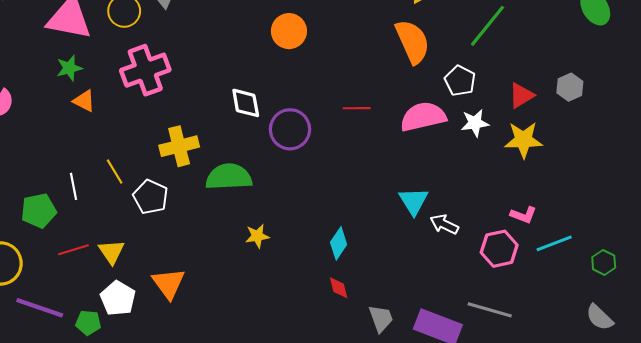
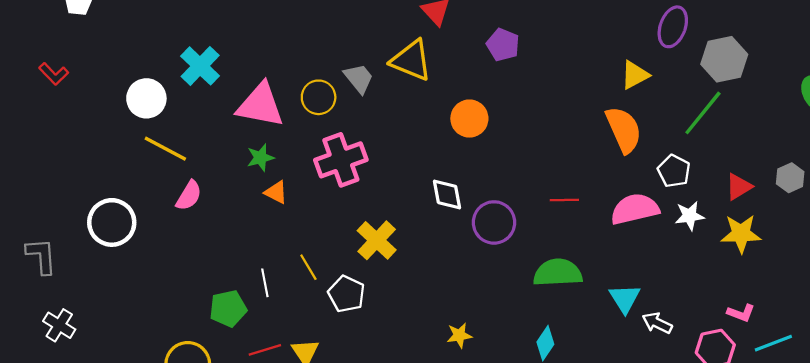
orange circle: (289, 31) -> (469, 119), moved
yellow cross: (179, 146) -> (377, 240), turned -33
green semicircle: (229, 177) -> (558, 273), moved

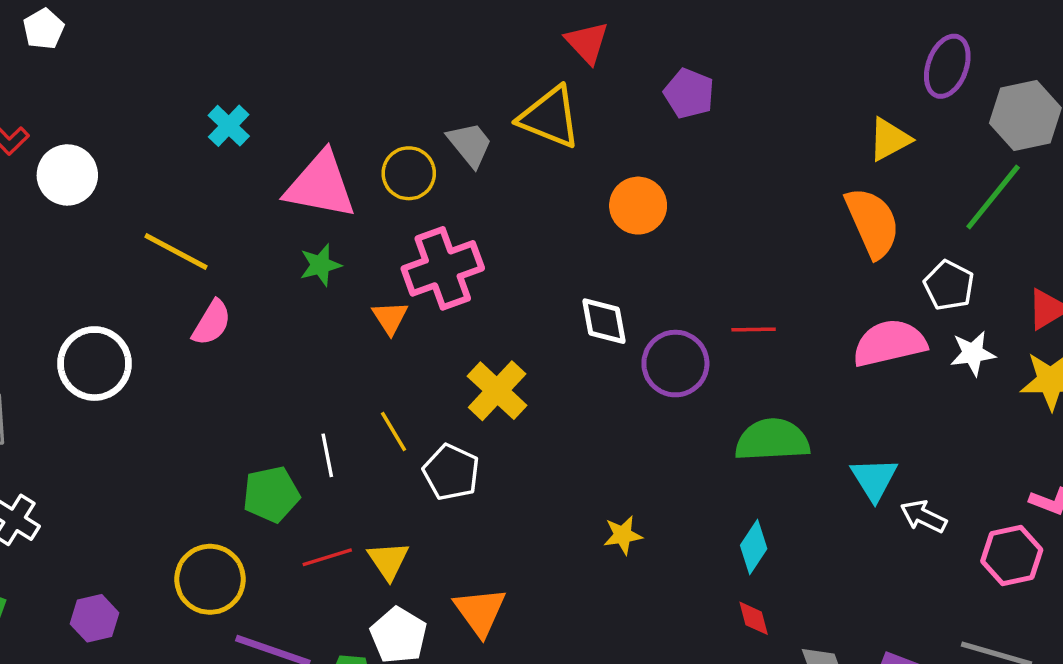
cyan cross: (200, 66) -> (229, 126), size x0.7
white circle: (146, 98) -> (67, 175), moved
orange triangle: (276, 192) -> (390, 318), moved, turned 30
red line: (564, 200) -> (754, 330), moved

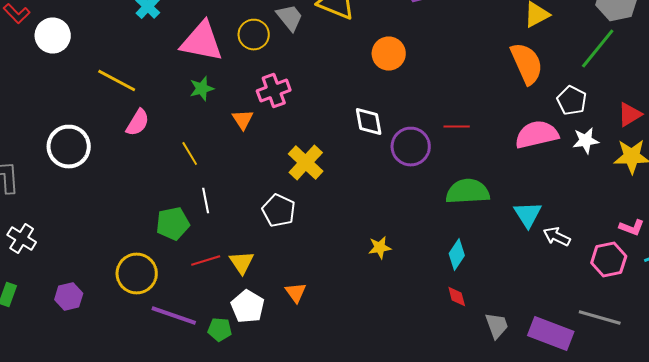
pink cross: (443, 268) -> (274, 90), size x0.7
yellow line: (393, 431) -> (190, 154), moved
orange triangle: (480, 612) -> (296, 292), size x0.7

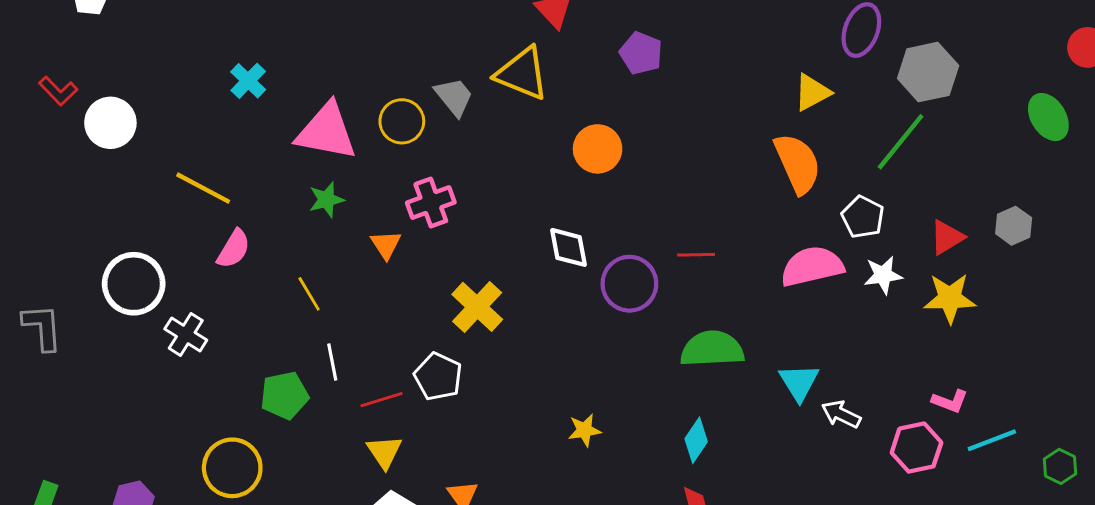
white cross: (22, 238) -> (186, 334), moved
red line: (206, 260) -> (382, 400), moved

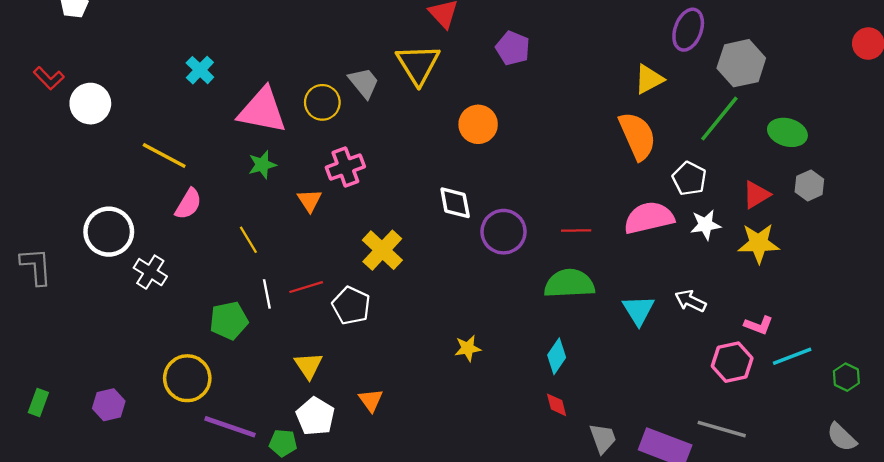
yellow triangle: (522, 74) -> (418, 64), turned 36
green ellipse: (1048, 117) -> (787, 132), moved, turned -42
red line: (696, 255) -> (576, 231), moved
red line: (382, 400) -> (306, 287), moved
white arrow: (841, 414) -> (690, 301), moved

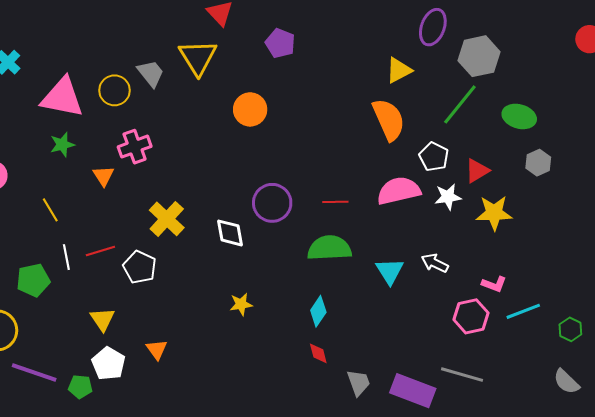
red triangle: (756, 195) -> (477, 171), moved
white diamond: (455, 203) -> (230, 233), moved

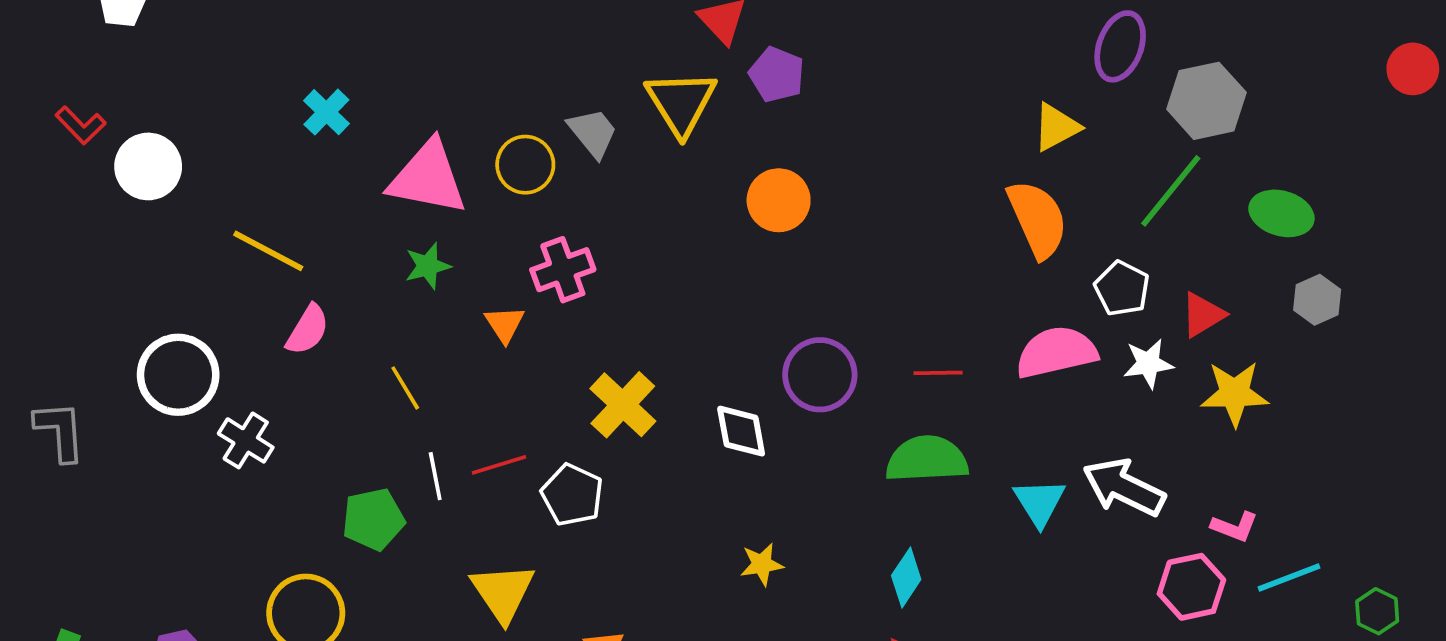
purple pentagon: (280, 43) -> (777, 75), moved
white arrow: (435, 263) -> (1124, 487), size x1.6
yellow triangle: (102, 319) -> (503, 592), size x1.4

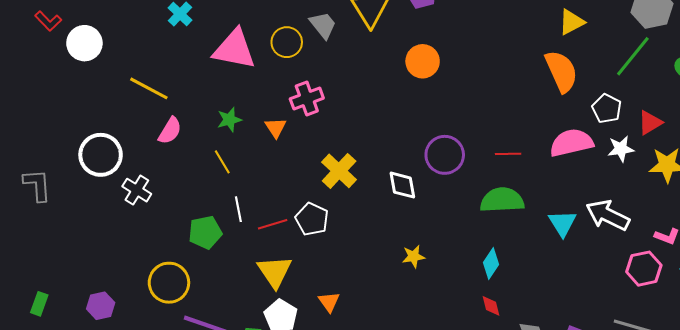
green star: (428, 266) -> (229, 120), moved
red line: (499, 465) -> (273, 224), moved

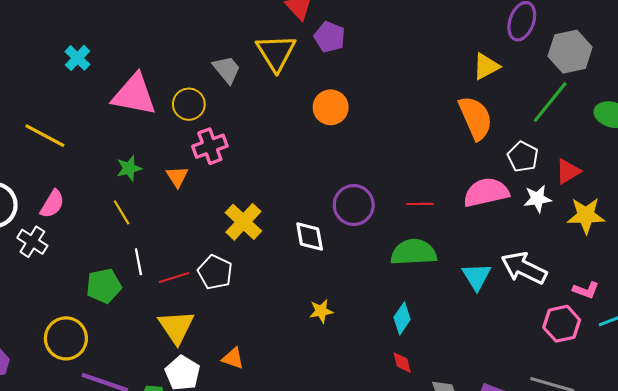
yellow circle: (287, 42) -> (189, 104), moved
pink semicircle: (170, 131) -> (52, 204), moved
orange triangle: (329, 302) -> (233, 358), turned -35

